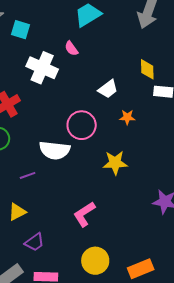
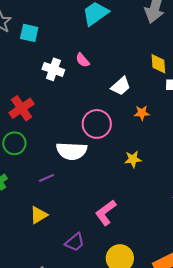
pink semicircle: (71, 49) -> (83, 60), moved
white cross: (42, 68) -> (53, 69), size x0.7
yellow star: (115, 163) -> (133, 159), size x0.7
purple trapezoid: (34, 242) -> (75, 242), moved

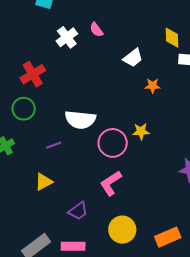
white cross: (53, 69) -> (67, 37), turned 30
pink circle: (97, 124) -> (113, 143), moved

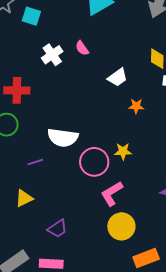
red cross: (33, 74) -> (17, 90), turned 30
pink L-shape: (111, 183) -> (112, 194), moved
yellow circle: (122, 230) -> (121, 226), moved

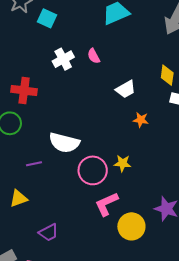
yellow circle: (121, 226) -> (131, 226), moved

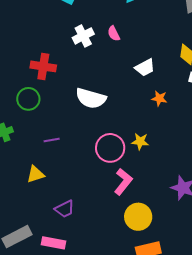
white semicircle: (64, 143) -> (91, 98), moved
pink L-shape: (107, 204) -> (123, 182), turned 152
yellow circle: (131, 226) -> (138, 217), moved

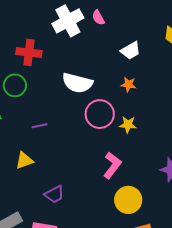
white cross: (83, 36) -> (68, 21), size x1.4
orange star: (159, 98) -> (128, 84), moved
pink circle: (110, 148) -> (100, 114), moved

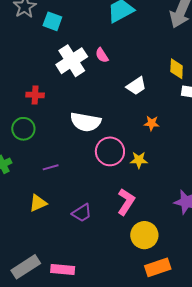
red cross: (29, 53) -> (35, 95), size x0.7
orange star: (128, 84) -> (152, 123), moved
purple trapezoid: (54, 194) -> (82, 213), moved

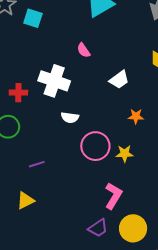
white cross: (72, 61) -> (54, 81), moved, turned -36
white semicircle: (86, 122) -> (70, 118), size x0.6
purple trapezoid: (82, 213) -> (98, 228), moved

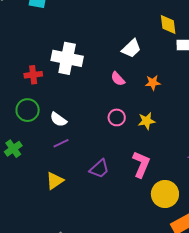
pink semicircle: (84, 50) -> (118, 79), moved
white semicircle: (70, 118) -> (58, 119), moved, turned 36
pink circle: (95, 146) -> (117, 117), size x0.6
purple trapezoid: (98, 228) -> (99, 169), moved

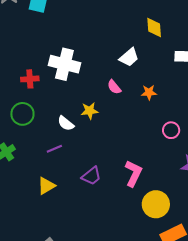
yellow diamond: (168, 25) -> (154, 27), moved
pink circle: (117, 117) -> (171, 130), moved
white semicircle: (58, 119) -> (66, 123), moved
yellow star: (147, 121) -> (90, 111), moved

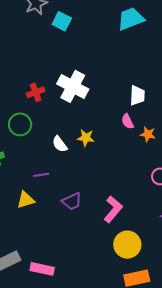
white trapezoid: (129, 57) -> (137, 95), turned -60
red cross: (30, 79) -> (36, 92), turned -30
pink semicircle: (114, 87) -> (128, 121), moved
purple line: (54, 149) -> (41, 175), moved

